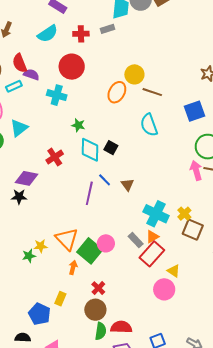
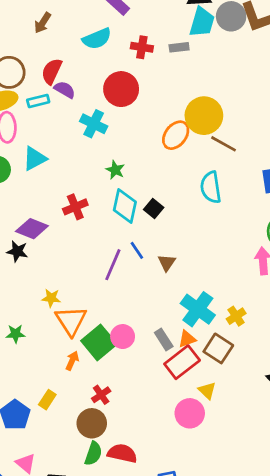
red semicircle: (20, 63) -> (52, 71), turned 36
yellow circle: (134, 74) -> (204, 116), size x1.4
brown square: (193, 230) -> (218, 348), moved
yellow star: (41, 246) -> (51, 298), moved

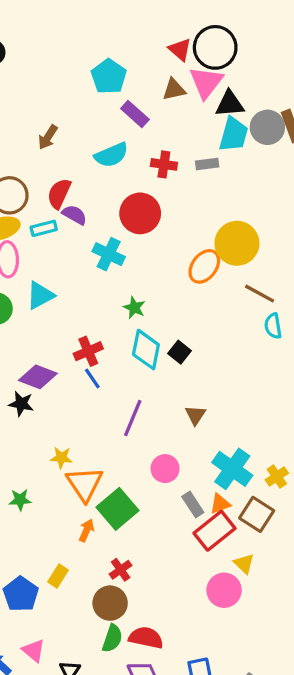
brown line: (223, 144) -> (260, 294), moved
cyan semicircle: (211, 187) -> (273, 326), moved, size x0.7
blue line: (137, 250) -> (92, 378), moved
pink circle: (123, 337) -> (165, 469), moved

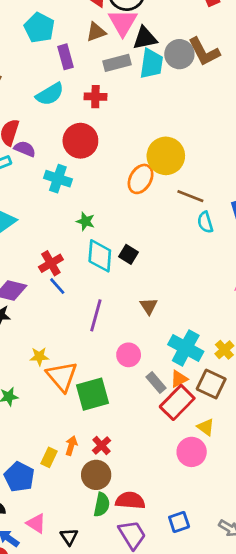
purple rectangle: (135, 114) -> (65, 57), turned 40
gray rectangle: (207, 164) -> (117, 63), moved, size x1.4
green square: (117, 509) -> (92, 394), turned 32
orange arrow: (86, 530) -> (71, 446), moved

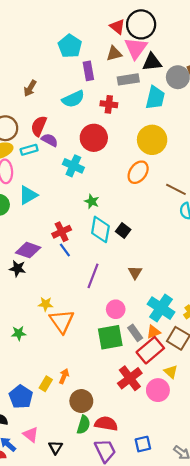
cyan trapezoid: (151, 64) -> (155, 98), moved
yellow circle: (166, 156) -> (152, 140), moved
green square: (92, 394) -> (110, 337), moved
red cross: (102, 445) -> (130, 378), moved, size x1.6

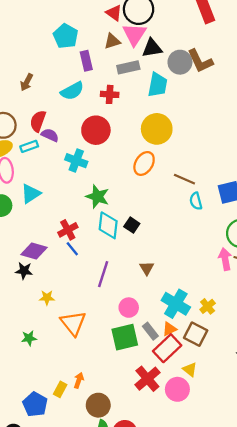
green star: (92, 201) -> (97, 197), size x1.5
yellow star: (46, 304) -> (47, 298), moved

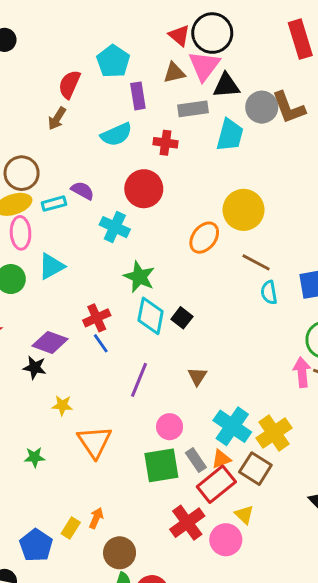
red semicircle: (38, 121) -> (69, 84), moved
yellow circle: (157, 129) -> (244, 210), moved
yellow cross: (208, 306) -> (274, 433), size x1.6

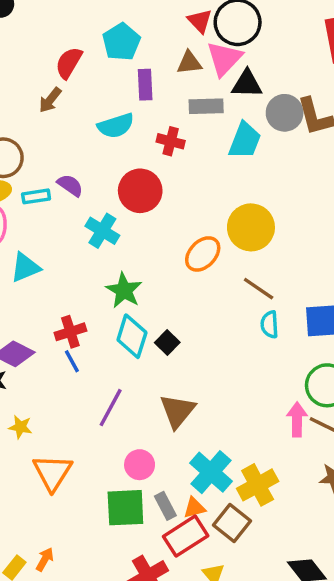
brown triangle: (197, 376) -> (177, 411), size x1.6

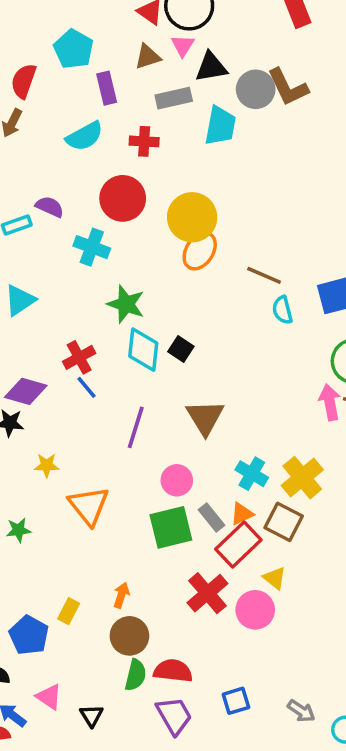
pink triangle: (224, 59) -> (183, 46), size x0.6
yellow circle: (251, 227) -> (192, 217), moved
cyan cross: (211, 472) -> (252, 474), size x0.7
orange arrow: (45, 559) -> (121, 595), moved

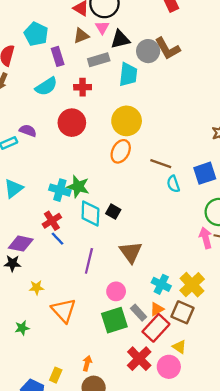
yellow circle: (192, 217) -> (127, 121), moved
cyan cross: (92, 247) -> (60, 190), moved

